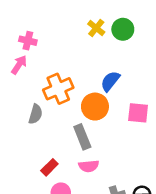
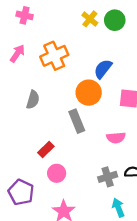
pink cross: (28, 41) -> (25, 15), moved
orange cross: (58, 89) -> (54, 56), moved
pink semicircle: (89, 166) -> (116, 138), moved

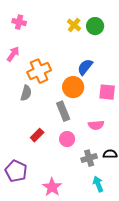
orange cross: (54, 56) -> (39, 71), moved
pink circle: (57, 173) -> (67, 139), moved

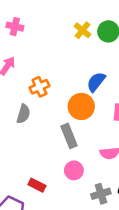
orange cross: (39, 71) -> (39, 87), size x0.7
red rectangle: (37, 135) -> (37, 185), moved, turned 72

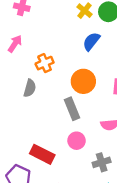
blue semicircle: (96, 82) -> (91, 41), moved
red rectangle: (37, 185) -> (42, 154), size x1.5

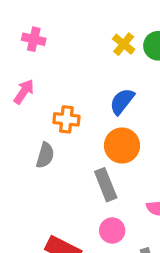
blue semicircle: (91, 41) -> (122, 101), moved
orange cross: (45, 63) -> (66, 119), turned 30

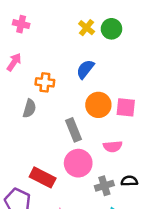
orange circle: (122, 145) -> (98, 105), moved
pink circle: (112, 230) -> (78, 163), size x1.5

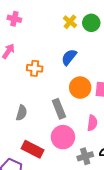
gray semicircle: (29, 108) -> (21, 113), moved
pink semicircle: (113, 147) -> (92, 123), turned -77

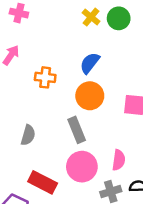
orange circle: (80, 88) -> (90, 96), moved
pink semicircle: (92, 123) -> (119, 160), moved

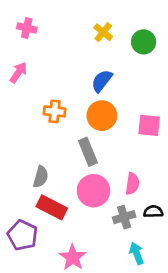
green circle: (119, 18) -> (144, 42), moved
orange cross: (45, 77) -> (55, 111), moved
gray semicircle: (28, 135) -> (41, 177), moved

